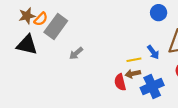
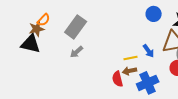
brown star: (27, 16) -> (37, 29), moved
gray rectangle: (56, 27) -> (76, 27), moved

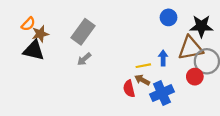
orange semicircle: (44, 20) -> (28, 24), moved
blue arrow: (149, 51) -> (163, 58), turned -144
brown arrow: (130, 71) -> (142, 80), turned 40

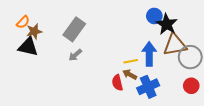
black star: (201, 26) -> (167, 24), moved, turned 30
blue arrow: (163, 58) -> (149, 54), size x1.6
red circle: (195, 77) -> (191, 86), moved

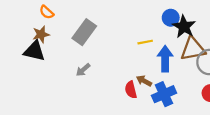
orange semicircle: (23, 22) -> (47, 12), moved, turned 88
gray arrow: (75, 55) -> (83, 70), moved
yellow line: (131, 61) -> (145, 42), moved

